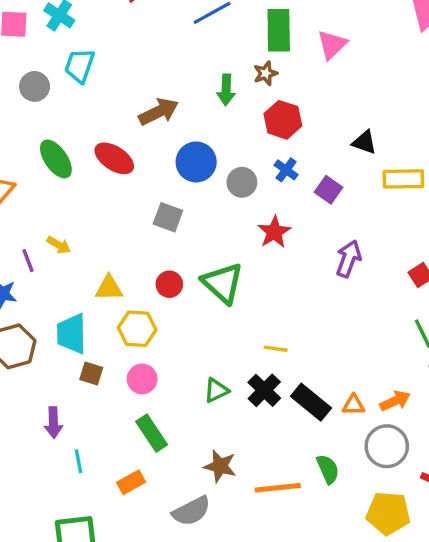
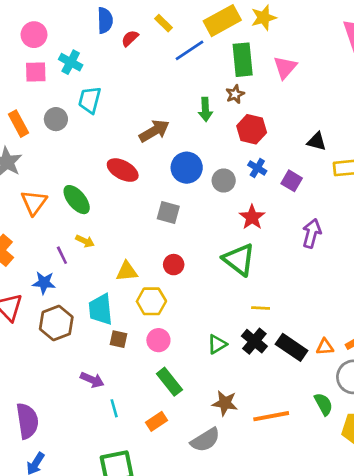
green ellipse: (56, 159) -> (77, 200), moved
green triangle: (223, 283) -> (239, 260), moved
purple arrow: (53, 423) -> (92, 380), turned -60
green semicircle: (328, 469) -> (323, 404), moved

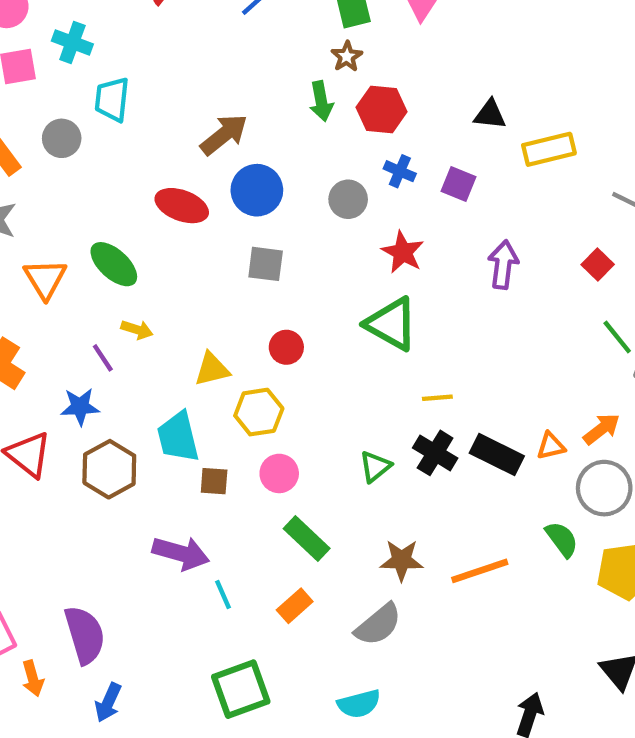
green arrow: (205, 109) -> (321, 101), moved
blue circle: (187, 168) -> (257, 190), moved
purple arrow: (92, 380) -> (181, 553), size x1.4

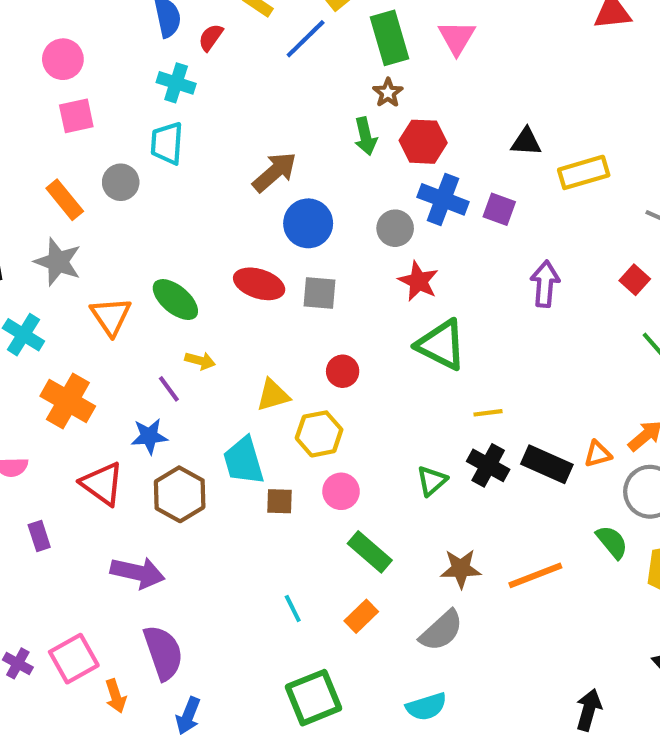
cyan cross: (72, 42) -> (176, 83), moved
blue cross: (400, 171) -> (443, 199), size x1.6
red ellipse: (182, 206) -> (259, 284), moved
red star: (403, 252) -> (418, 281), moved
purple arrow: (181, 553) -> (138, 573), moved

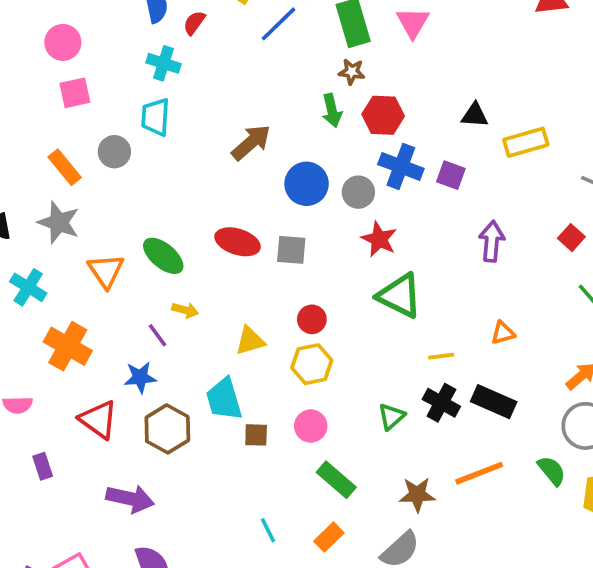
brown star: (388, 93) -> (352, 72), turned -30
blue circle: (308, 223) -> (307, 184), moved
yellow hexagon: (319, 434) -> (312, 364), moved
orange triangle: (598, 454) -> (503, 333), moved
orange line: (535, 575) -> (479, 473), moved

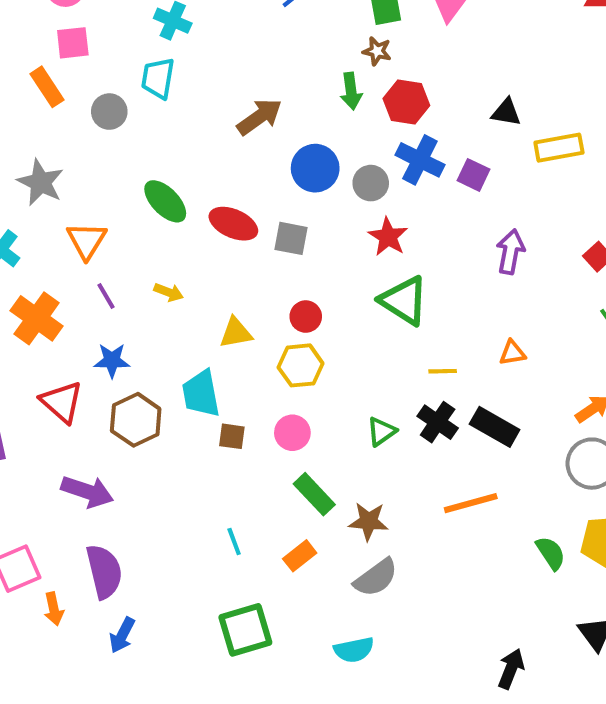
orange rectangle: (65, 167) -> (47, 87), moved
green ellipse: (163, 256) -> (165, 201), moved
purple line: (158, 335) -> (106, 296), moved
green semicircle: (552, 471) -> (551, 553), moved
brown star: (417, 495) -> (369, 521), moved

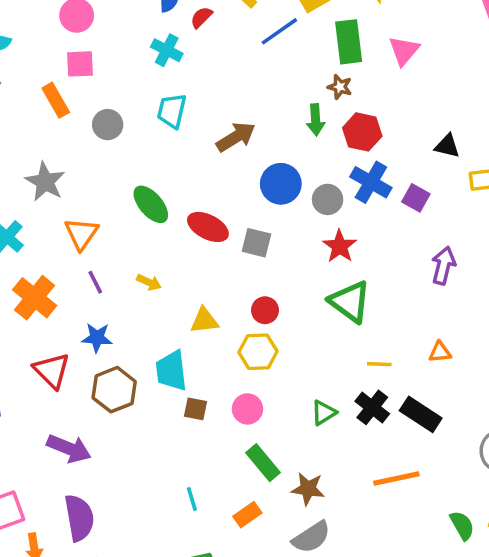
cyan trapezoid: (158, 78) -> (172, 111), moved

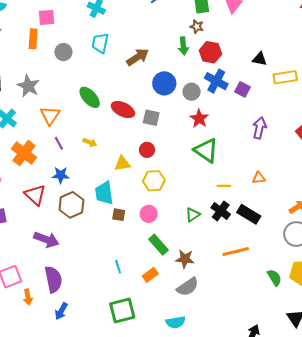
orange rectangle: (56, 100) -> (33, 39), turned 36
red circle: (265, 310) -> (147, 150), moved

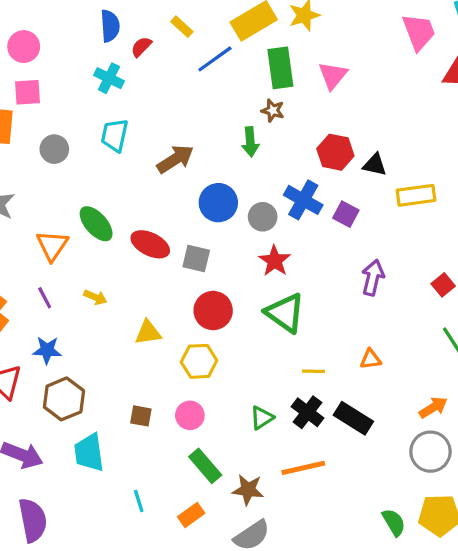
red hexagon: (210, 52) -> (335, 152), moved
orange triangle: (50, 115) -> (52, 245), moved
red circle: (147, 150) -> (213, 311), moved, size x1.5
cyan trapezoid: (104, 193) -> (89, 453), moved
orange line: (236, 252) -> (303, 468), moved

